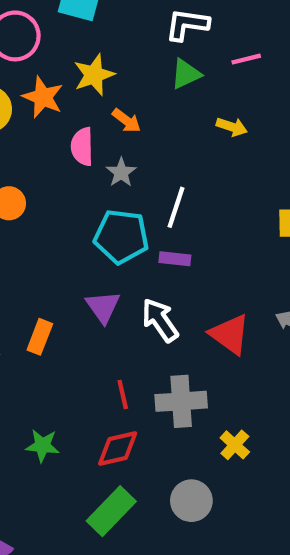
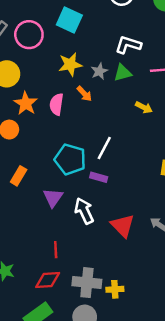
orange star: (43, 97) -> (26, 103), moved
gray star: (121, 172) -> (99, 71), moved
orange rectangle: (40, 337) -> (19, 176), moved
gray cross: (181, 401) -> (87, 283), moved
yellow cross: (235, 445) -> (115, 289), turned 35

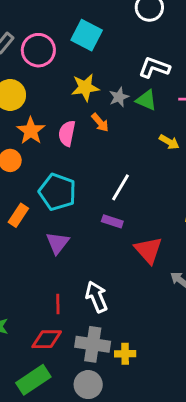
green triangle: (123, 73) -> (146, 100), turned 36
cyan pentagon: (70, 159) -> (57, 192), moved
white arrow: (84, 211) -> (97, 297), moved
red triangle: (123, 226) -> (148, 250), moved

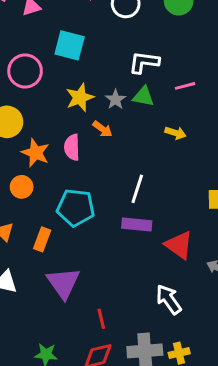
purple rectangle: (112, 221) -> (137, 225), size x1.4
purple triangle: (57, 243) -> (63, 283), moved, size x1.4
white arrow: (97, 297) -> (169, 299), moved

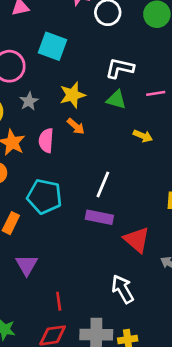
yellow star: (80, 98) -> (73, 95), moved
gray star: (116, 100) -> (29, 101), moved
purple triangle: (63, 283) -> (27, 265), size x0.7

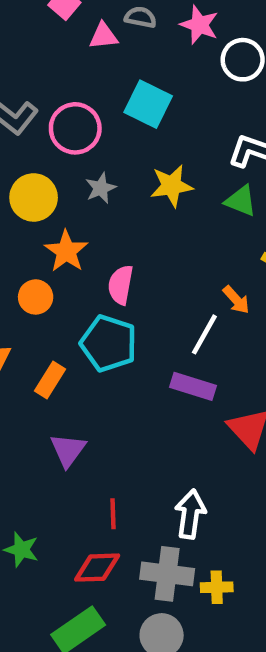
orange arrow: (76, 126) -> (236, 300), moved
pink semicircle: (46, 141) -> (121, 285), moved
white arrow: (123, 289) -> (190, 514), moved, turned 32

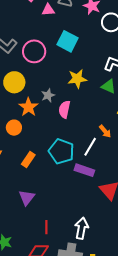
gray star: (101, 188) -> (48, 95), moved
pink semicircle: (121, 285) -> (64, 109), moved
cyan pentagon: (109, 343) -> (61, 151), moved
orange rectangle: (50, 380) -> (28, 159), moved

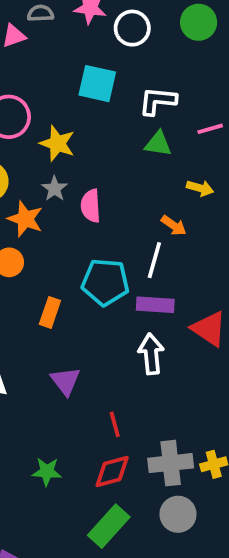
cyan square: (68, 41) -> (97, 84), moved
yellow star: (77, 79) -> (57, 143), moved, turned -30
white arrow: (81, 228) -> (151, 354), moved

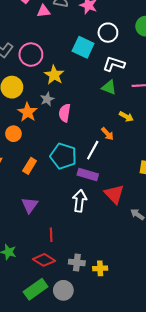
white circle: (132, 28) -> (108, 33), moved
gray cross: (171, 463) -> (77, 262), size x0.7
red diamond: (112, 471) -> (44, 260), turned 35
gray circle: (178, 514) -> (63, 290), moved

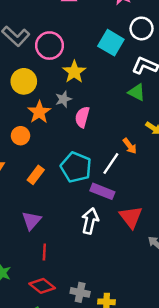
red line: (51, 235) -> (44, 252), moved

